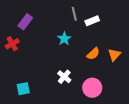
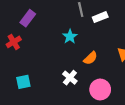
orange semicircle: (93, 54) -> (90, 58), moved
cyan square: (23, 89) -> (23, 82), moved

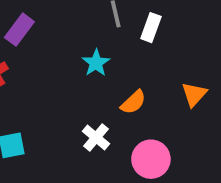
white rectangle: (100, 17) -> (151, 28), turned -48

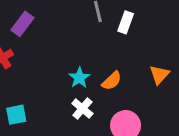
cyan star: (96, 63) -> (79, 78), moved

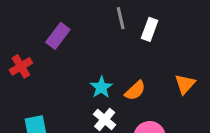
purple rectangle: (22, 24) -> (58, 36), moved

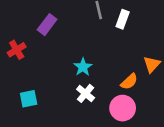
orange semicircle: (135, 91) -> (129, 82), moved

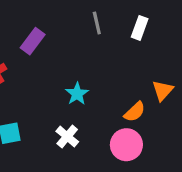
white rectangle: (123, 19) -> (140, 28), moved
white cross: (86, 93) -> (67, 136), moved

